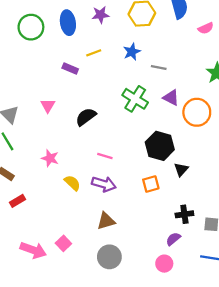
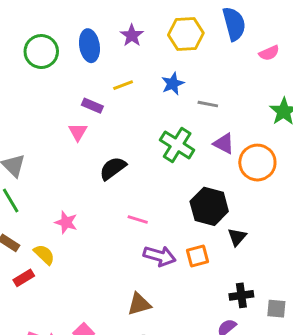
purple star: (100, 15) -> (132, 35), turned -30
pink triangle: (48, 106) -> (78, 132), moved
yellow semicircle: (72, 183) -> (44, 255), moved
purple arrow: (104, 184) -> (160, 256), moved

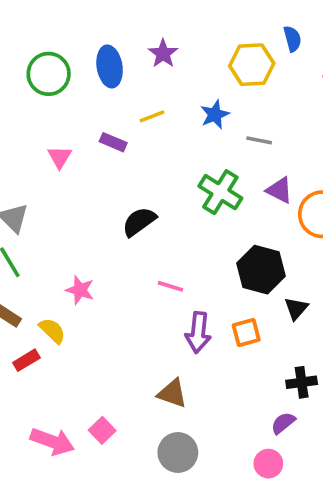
blue semicircle: (234, 24) -> (292, 39), size x0.6
yellow hexagon: (186, 34) -> (252, 65), moved
pink triangle: (78, 132) -> (60, 157), moved
purple arrow: (160, 256) -> (198, 332), turned 80
brown triangle: (139, 304) -> (172, 393), turned 35

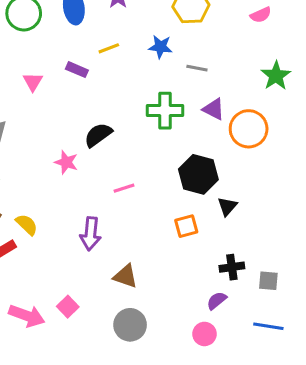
blue star: (215, 115) -> (160, 47), turned 30
green cross: (220, 192) -> (165, 111), turned -32
pink line: (170, 286) -> (124, 188), turned -35
pink star: (80, 290) -> (66, 162), moved
purple arrow: (198, 332) -> (91, 234), moved

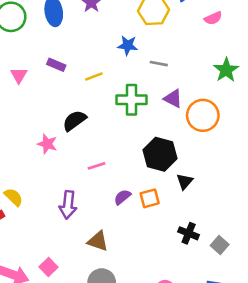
yellow line: (109, 48) -> (94, 76), moved
black cross: (232, 267) -> (189, 233), turned 30
gray square: (268, 281) -> (220, 245), turned 36
purple semicircle: (217, 301) -> (122, 197), moved

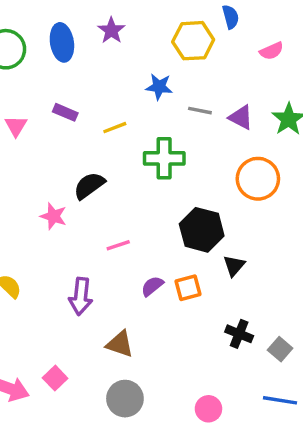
purple triangle: (173, 99) -> (241, 117), moved

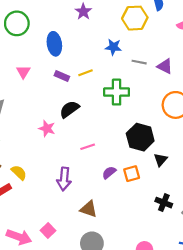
blue ellipse: (62, 42) -> (54, 44), moved
purple rectangle: (65, 112) -> (62, 76), moved

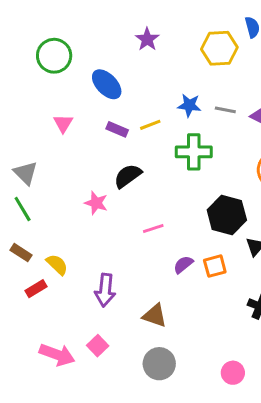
blue ellipse: (54, 44) -> (107, 84), turned -35
blue star: (113, 47) -> (189, 105), moved
purple arrow: (64, 179) -> (105, 290), moved

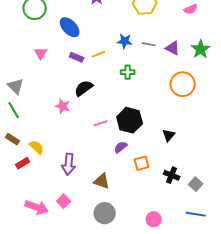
green cross: (194, 152) -> (128, 72), size x0.6
black hexagon: (227, 215) -> (130, 120), moved
orange square: (215, 266) -> (142, 163), moved

